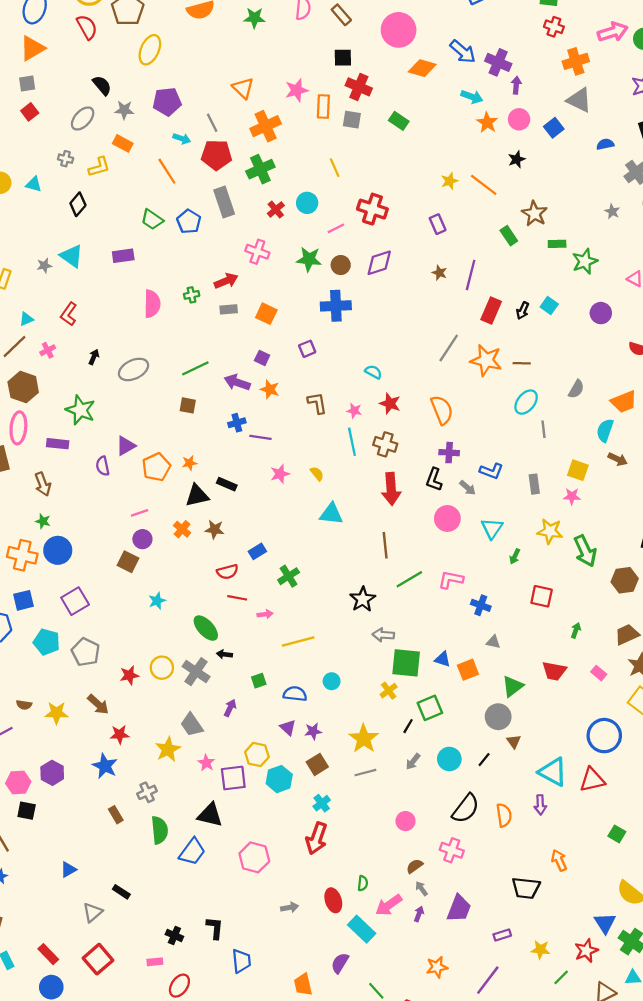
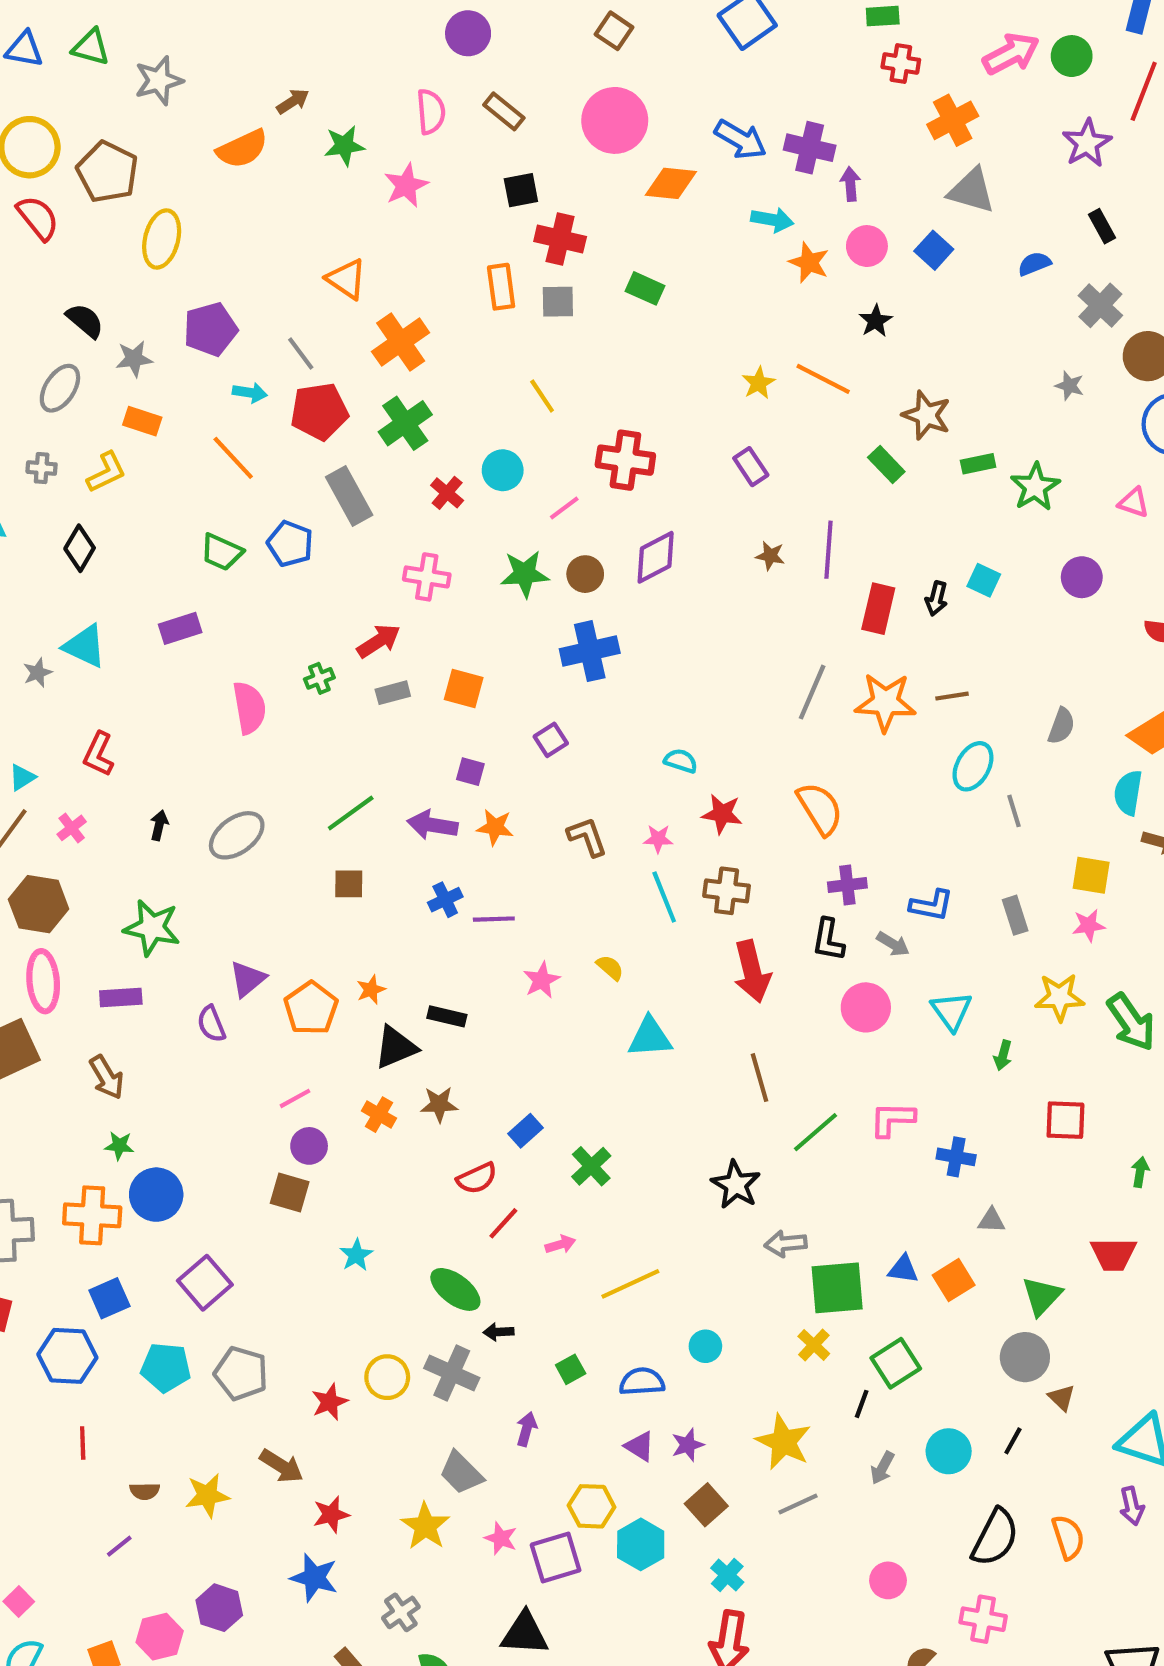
pink star: (297, 90) -> (406, 185), moved
red line: (237, 598) -> (503, 1223), turned -48

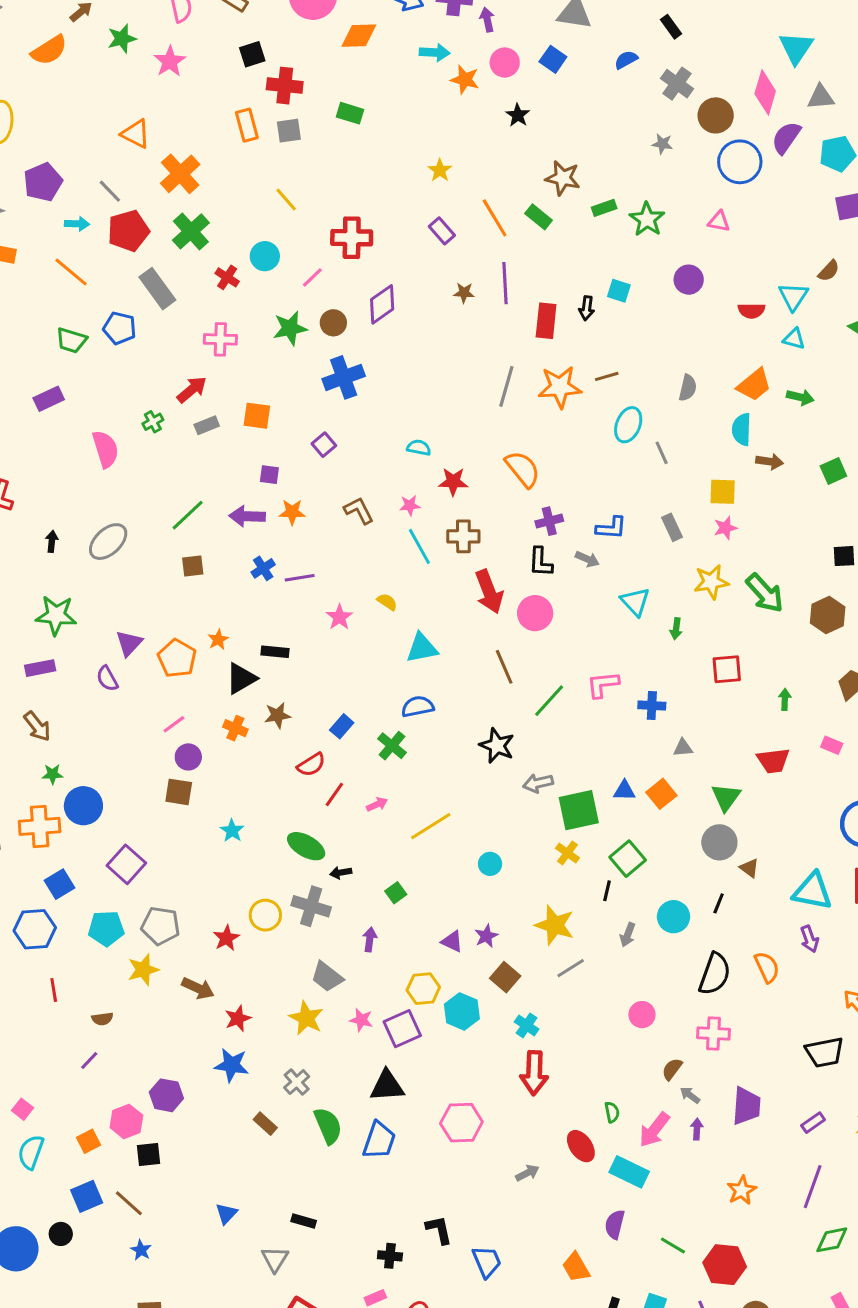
orange line: (823, 379) -> (495, 218), moved, turned 39
pink circle: (866, 1007) -> (535, 613), moved
blue semicircle: (642, 1382) -> (418, 707), moved
yellow star: (207, 1495) -> (143, 970), moved

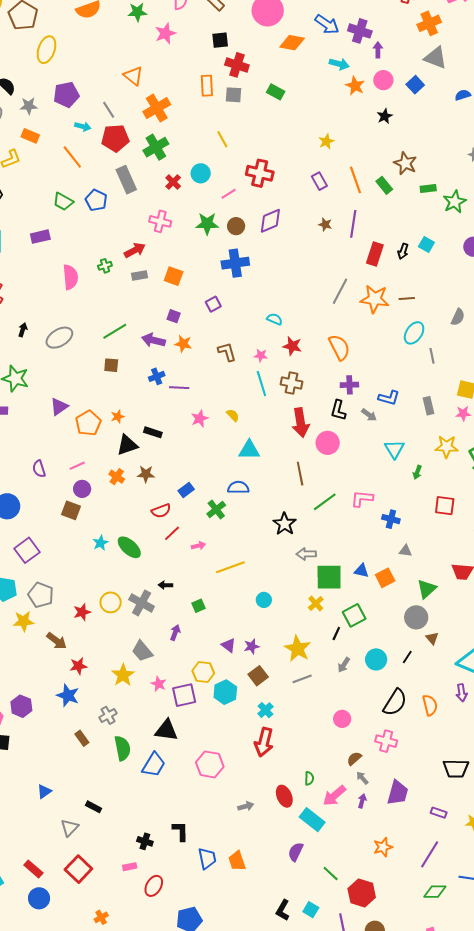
purple semicircle: (107, 679) -> (39, 469), moved
green ellipse: (306, 846) -> (129, 547), moved
purple rectangle: (813, 1123) -> (439, 813), turned 42
orange trapezoid: (576, 1267) -> (237, 861), moved

